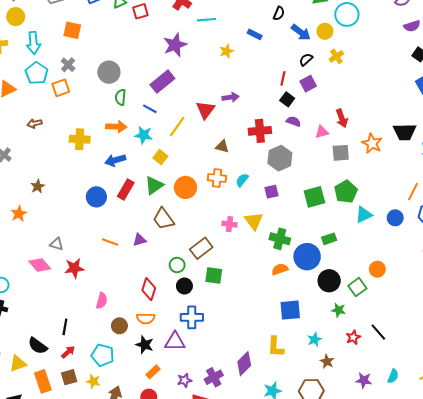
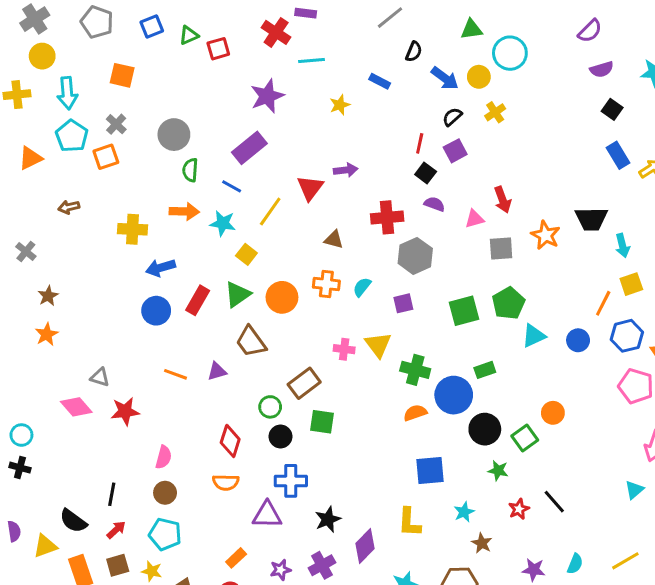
blue arrow: (115, 160) -> (161, 268), moved
brown star: (38, 186) -> (48, 296), moved
brown circle: (119, 326) -> (165, 493), moved
black star: (145, 345) -> (328, 519), moved, turned 30

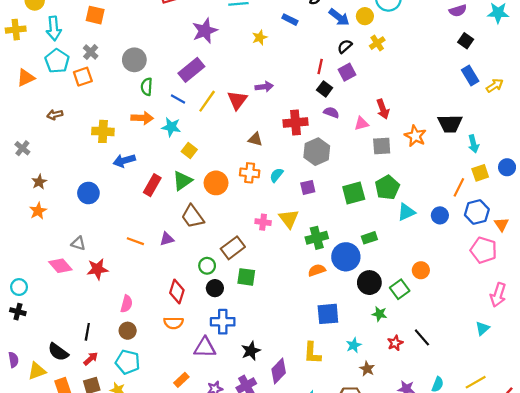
yellow line: (270, 211) -> (207, 101), moved
blue circle: (156, 311) -> (88, 193), moved
green cross: (415, 370) -> (317, 238), turned -30

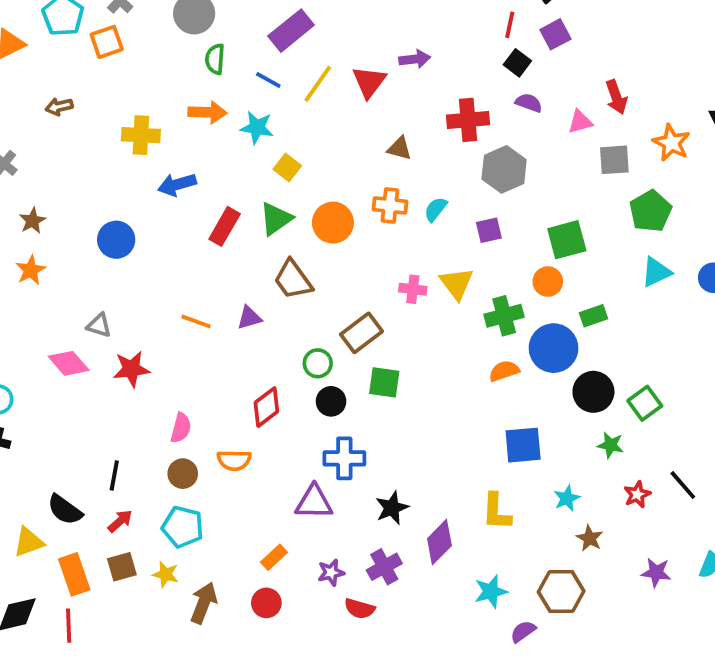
green pentagon: (387, 187) -> (650, 211), moved
orange circle: (421, 270) -> (548, 282), moved
red diamond: (177, 292) -> (266, 407), turned 35
orange semicircle: (173, 323) -> (234, 460), moved

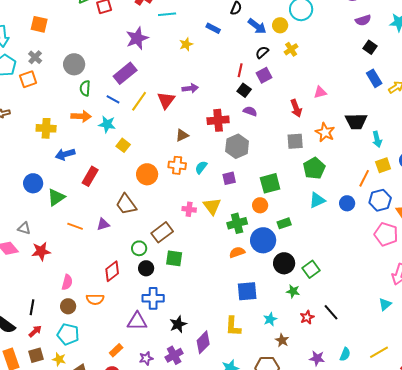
pink triangle: (580, 122) -> (320, 92), moved
brown triangle: (399, 148) -> (182, 135), turned -40
green triangle: (276, 219) -> (56, 197), moved

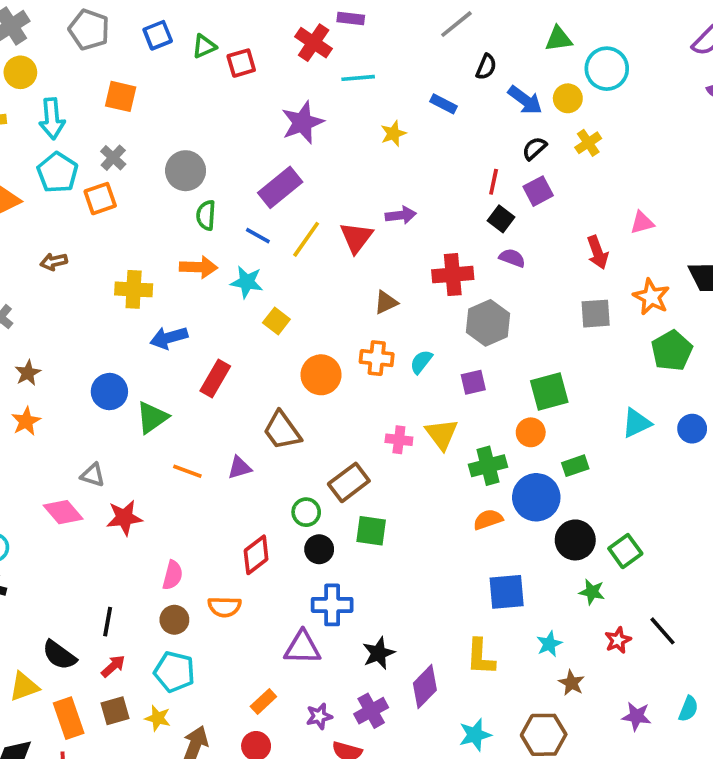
green pentagon: (314, 168) -> (672, 351), moved

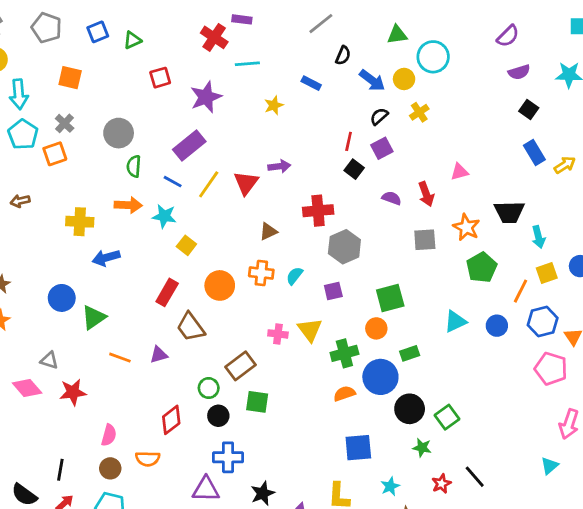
red square: (241, 63) -> (160, 78), moved
purple semicircle: (512, 258) -> (392, 198), moved
red rectangle: (215, 379) -> (167, 292), moved

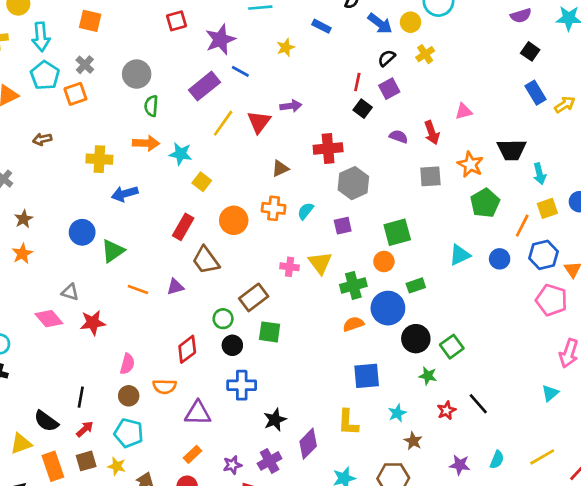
blue line: (173, 182) -> (240, 71), moved
purple triangle: (206, 489) -> (198, 413), moved

